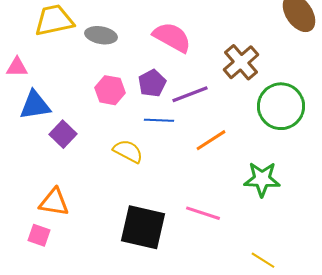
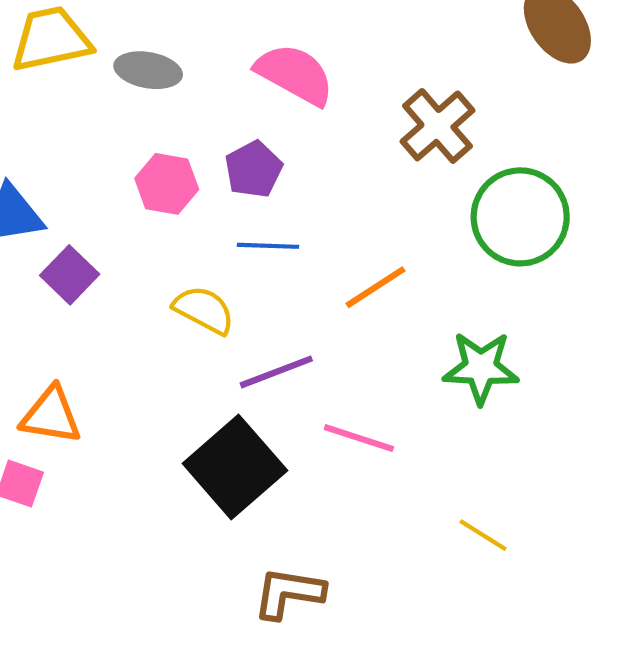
purple line: (190, 94) -> (276, 372), moved
black square: (143, 227) -> (235, 467), turned 36

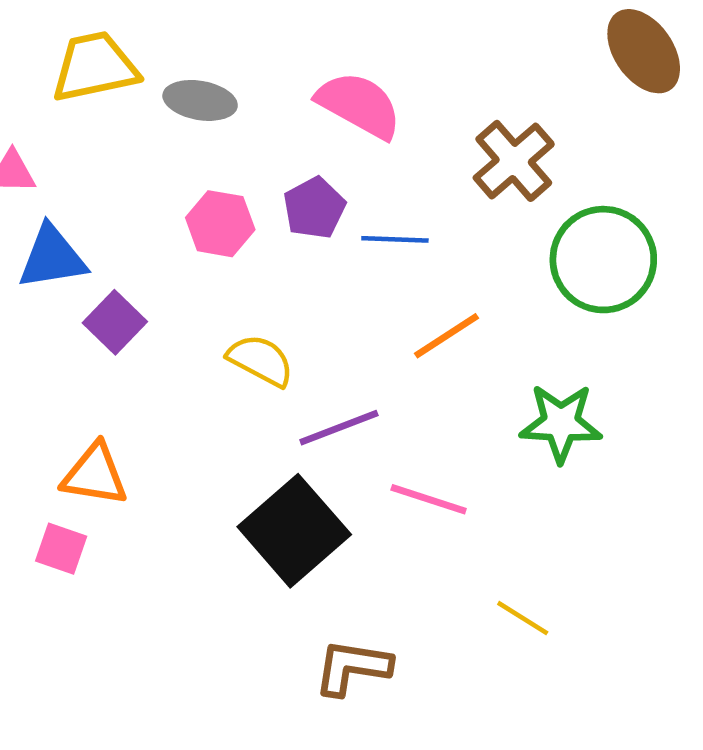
blue line: (268, 246) -> (395, 239), moved
yellow line: (483, 535) -> (523, 618), moved

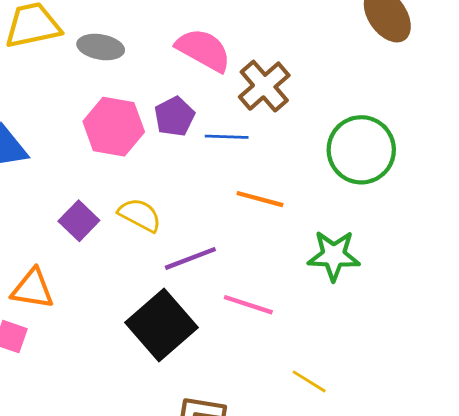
brown cross: (514, 161) -> (264, 86), moved
pink hexagon: (220, 224) -> (114, 127), size x1.4
purple square: (115, 322) -> (79, 221), moved
orange line: (447, 336) -> (260, 199), turned 48

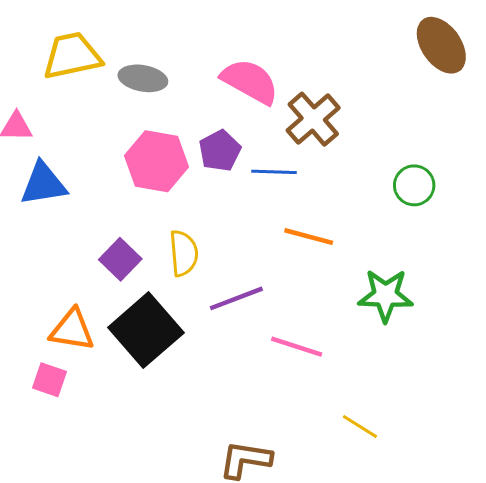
green circle: (361, 150) -> (414, 185), size x0.6
yellow semicircle: (140, 215) -> (184, 253), turned 57
black square: (161, 325) -> (146, 330), moved

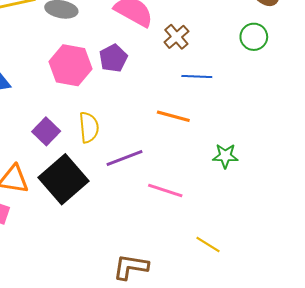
brown cross: (313, 119) -> (176, 37), size x0.7
blue line: (274, 172) -> (197, 76), moved
green circle: (414, 185) -> (254, 37), moved
green star: (386, 295) -> (225, 156), size x0.7

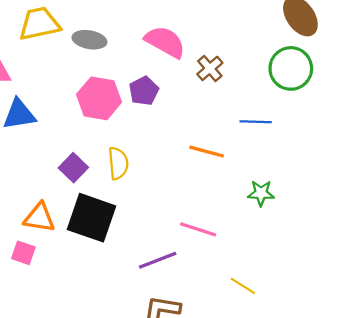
green circle: (254, 37) -> (291, 68), size x1.5
blue line: (197, 76) -> (256, 122), moved
purple line: (125, 158) -> (158, 260), moved
black square: (63, 179) -> (92, 218), turned -30

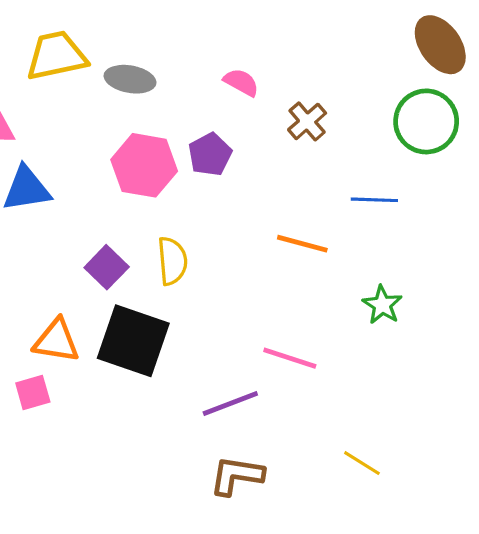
pink semicircle: (165, 42) -> (241, 82), size x0.6
green star: (261, 193) -> (382, 305), turned 30
pink square: (23, 253) -> (33, 393), turned -35
yellow line: (243, 286) -> (362, 463), moved

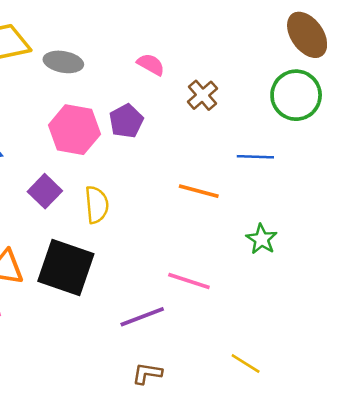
purple square: (107, 267) -> (45, 191), moved
brown L-shape: (237, 476) -> (147, 373), size x0.7

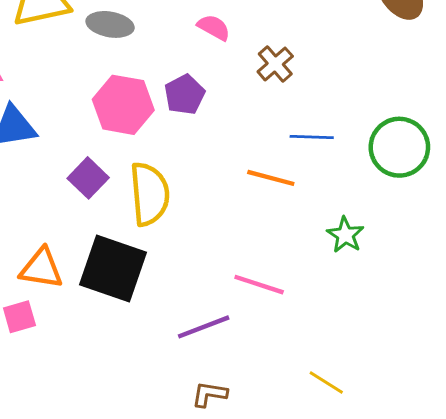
green circle: (296, 95) -> (399, 147), moved
blue line: (255, 157) -> (312, 137), moved
yellow semicircle: (97, 205) -> (149, 194), size x1.4

